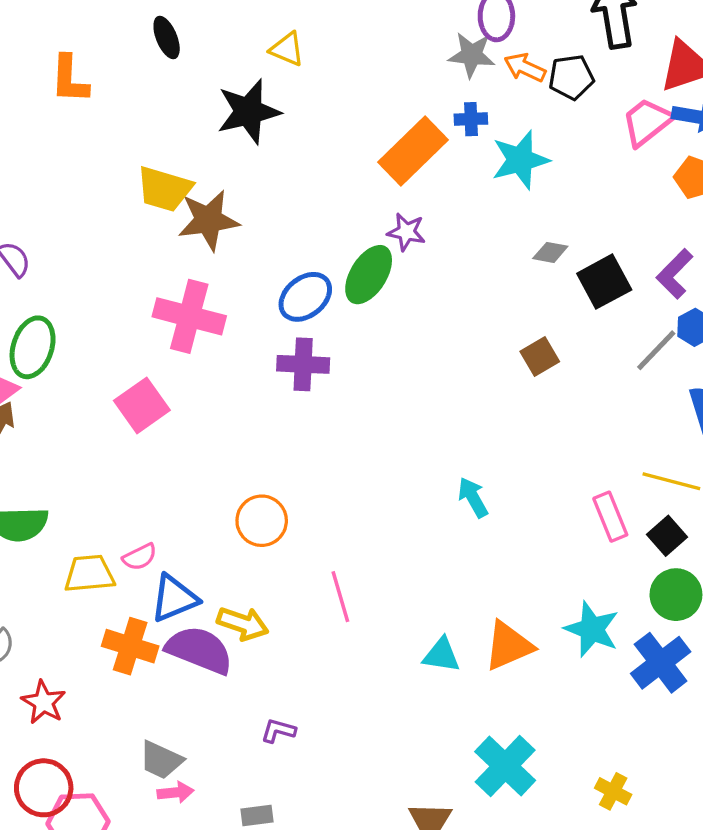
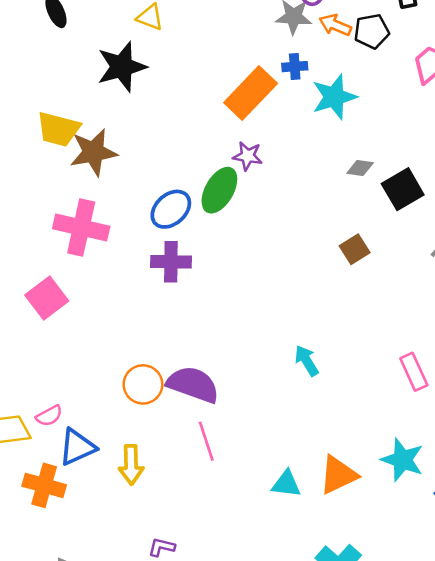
yellow arrow: (243, 624) -> (131, 465), turned 72
purple semicircle: (199, 650) -> (193, 384), moved

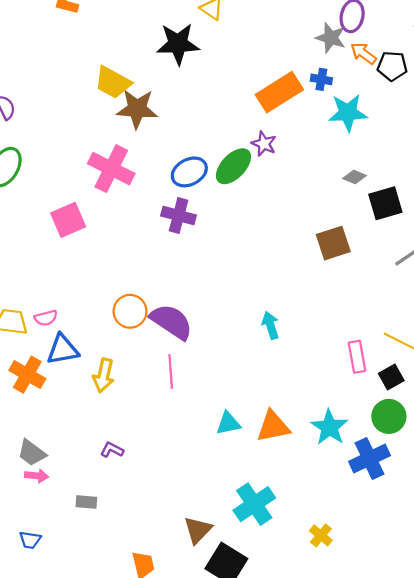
brown square: (355, 249) -> (333, 243), size x1.4
cyan triangle: (286, 484) -> (228, 423), turned -32

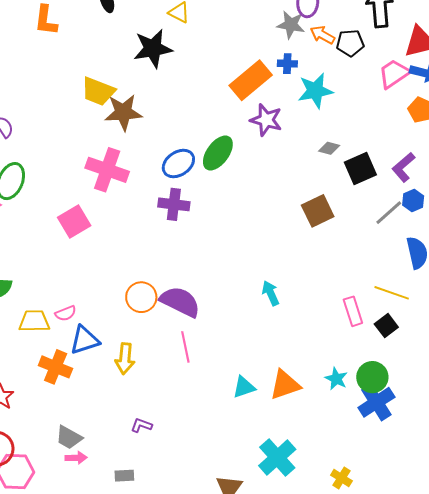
purple star: (264, 144) -> (266, 120), moved, size x1.4
green circle: (389, 416) -> (372, 377), moved
cyan star: (329, 427) -> (336, 379), size x0.7

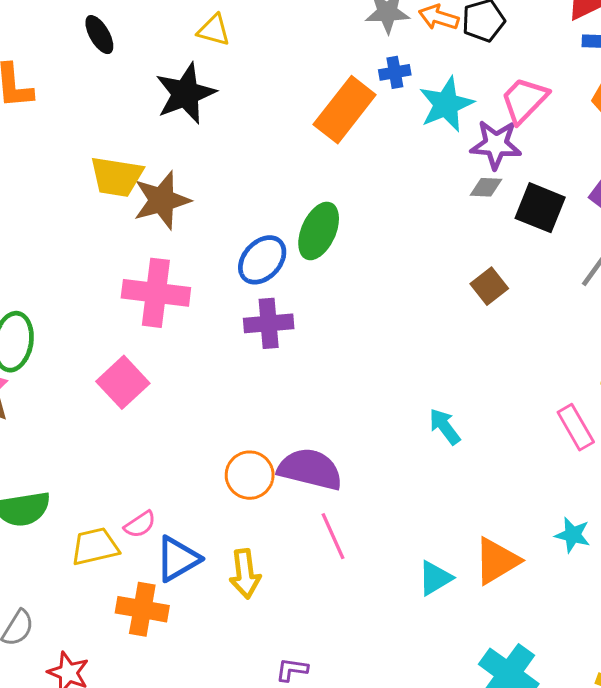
pink trapezoid: (394, 74) -> (524, 100), moved
purple star: (266, 120) -> (496, 145), moved
black square: (360, 168) -> (540, 208), turned -32
brown square: (318, 211) -> (489, 286), size x0.7

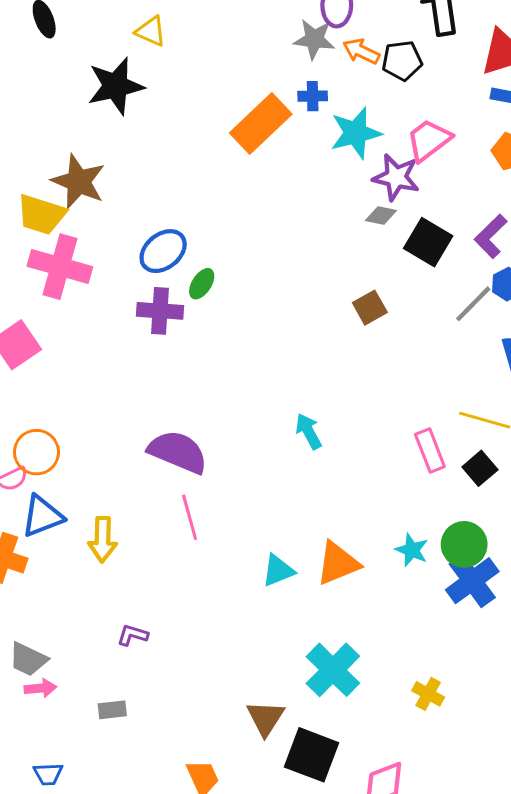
yellow trapezoid: (117, 177) -> (41, 214), moved
brown star: (162, 200) -> (78, 182), turned 30
green ellipse: (319, 231) -> (202, 284), moved, size x0.6
orange circle: (250, 475) -> (36, 452), moved

